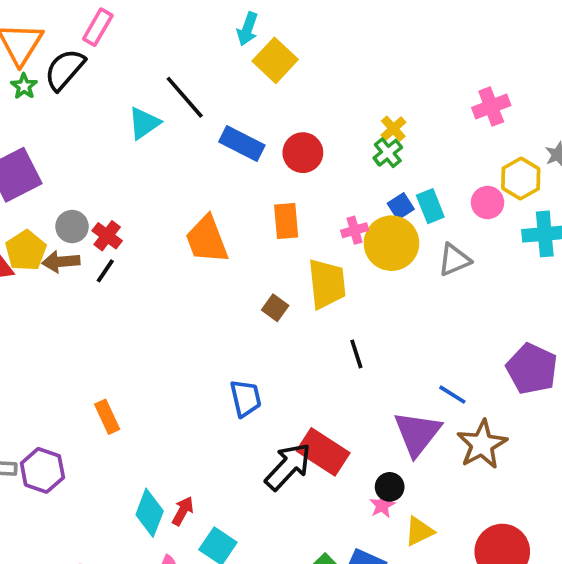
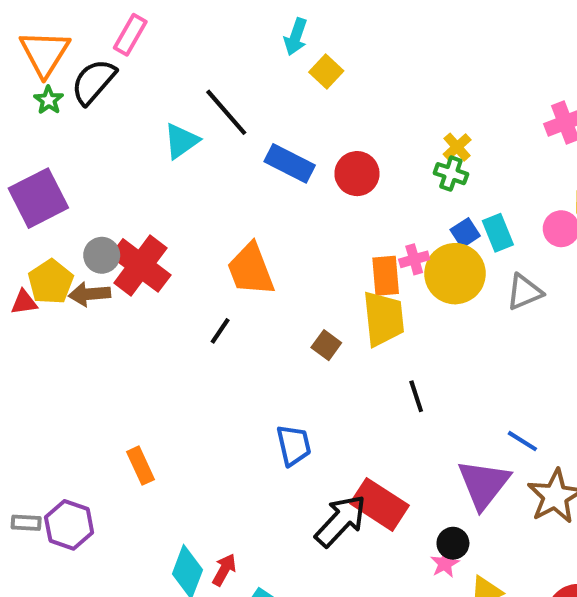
yellow square: (275, 60) -> (326, 71), size x0.7
green cross: (388, 153) -> (451, 174), turned -32
orange rectangle: (286, 221) -> (386, 276), moved
red cross: (107, 236) -> (141, 265), size x1.8
black line: (105, 271) -> (220, 331), moved

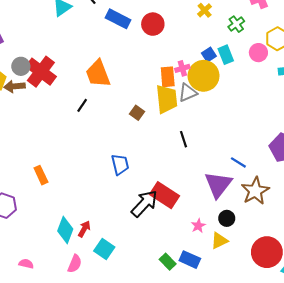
green cross: (451, 174) -> (236, 24), moved, turned 35
gray triangle: (524, 292) -> (188, 93), moved
black circle: (453, 543) -> (227, 218), moved

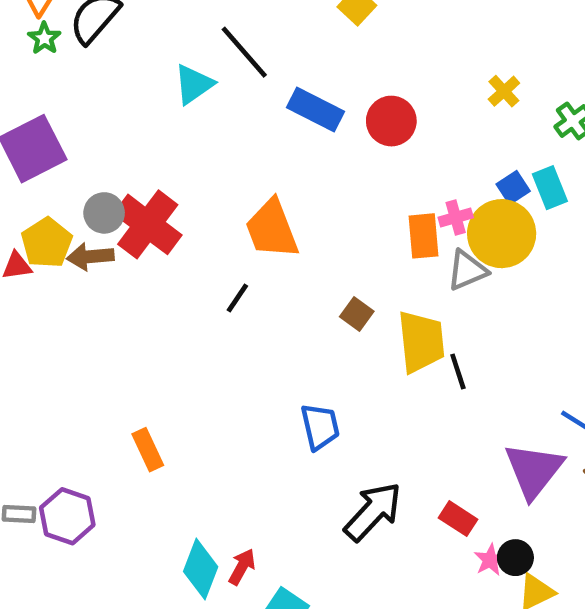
yellow trapezoid: (167, 99) -> (421, 342), moved
red rectangle: (164, 195) -> (458, 519), moved, size x0.6
black circle: (227, 218) -> (515, 558), moved

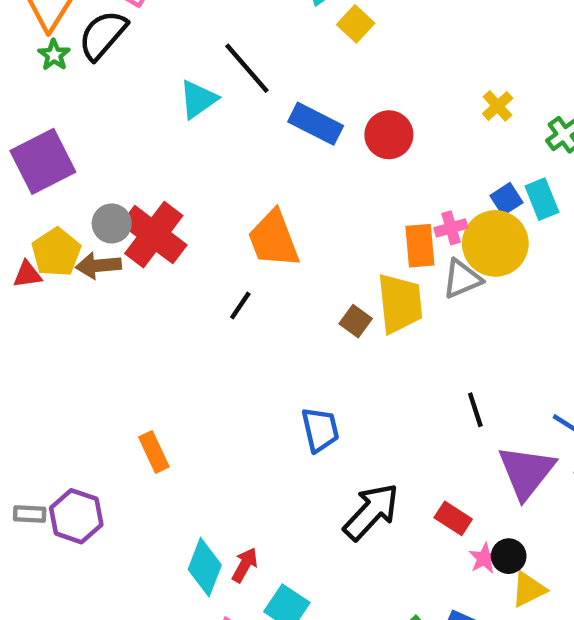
yellow trapezoid: (421, 342) -> (400, 303), moved
black line: (458, 371) -> (475, 410), moved

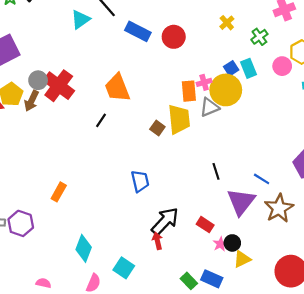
brown arrow: (98, 266) -> (32, 101), turned -60
orange rectangle: (154, 452) -> (59, 192), turned 54
red arrow: (245, 565) -> (157, 241), moved, turned -42

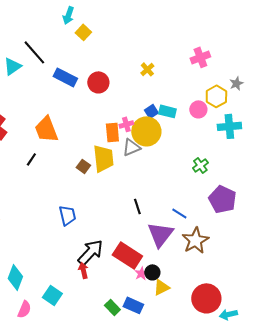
green cross: (259, 37) -> (200, 165), moved
cyan rectangle: (249, 68) -> (167, 111), turned -54
red rectangle: (205, 225) -> (127, 255), size x1.8

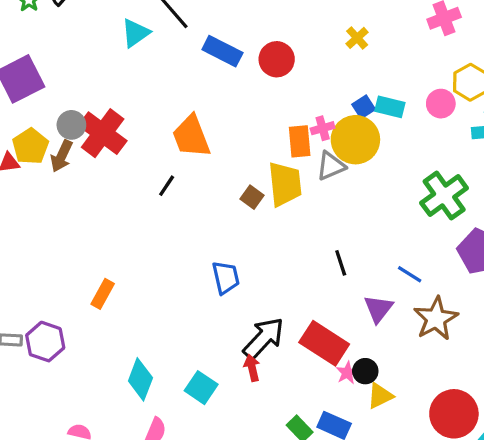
green cross: (200, 165) -> (444, 195), size x1.8
purple triangle: (160, 234) -> (378, 309), size x0.7
cyan square: (52, 295) -> (201, 388), moved

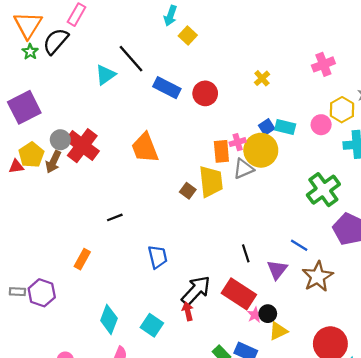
black line: (167, 186) -> (115, 217), moved, turned 35
black line: (341, 263) -> (246, 253), moved
blue trapezoid: (226, 278) -> (158, 257), moved

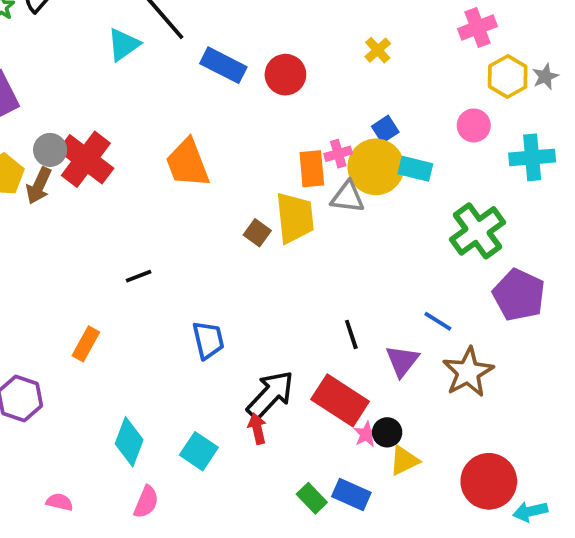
yellow hexagon: (342, 110) -> (508, 76), moved
cyan rectangle: (285, 127) -> (415, 169), moved
gray triangle: (243, 169) -> (348, 197), turned 30

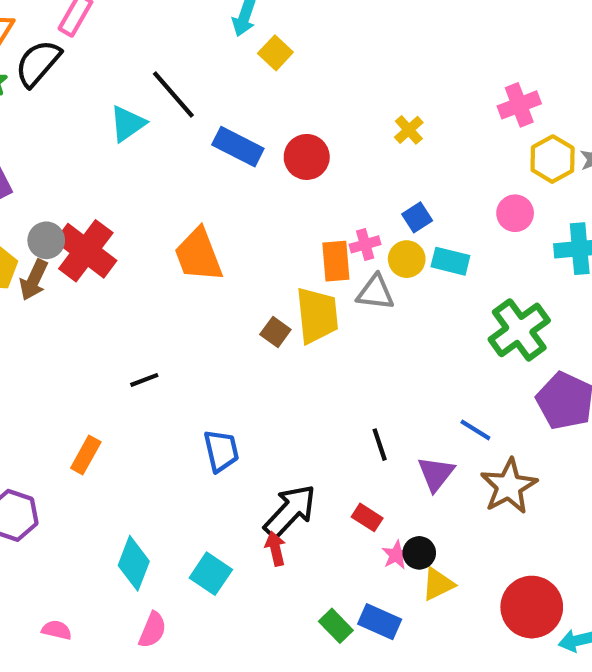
yellow circle: (376, 167) -> (407, 259), size x0.6
red rectangle: (340, 400) -> (367, 517), size x0.5

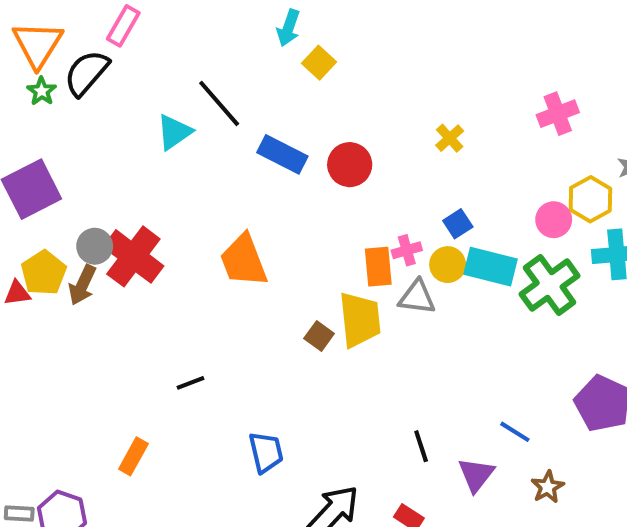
yellow hexagon: (553, 159) -> (590, 199), moved
cyan rectangle: (450, 261) -> (490, 267), size x1.4
green cross: (519, 330) -> (550, 285), moved
brown star: (509, 486) -> (548, 487), size x0.6

